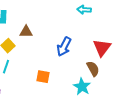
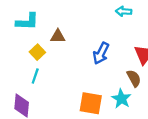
orange square: (43, 77) -> (91, 103), moved, size x1.5

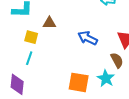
yellow square: (37, 52) -> (31, 37), turned -32
blue arrow: (101, 53) -> (88, 38), turned 90

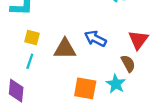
brown triangle: (49, 23) -> (65, 49), moved, size x1.5

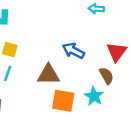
brown triangle: (65, 49) -> (48, 75), moved

